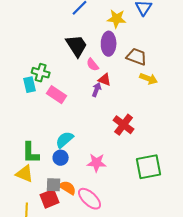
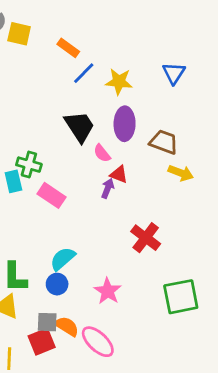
yellow star: (117, 19) -> (119, 82), moved
pink star: (97, 163) -> (108, 291), turned 30

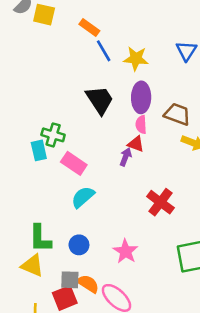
blue line: (84, 73) -> (104, 51), turned -75
pink semicircle: (102, 153) -> (141, 125), moved, turned 36
cyan semicircle: (63, 259) -> (83, 197), moved

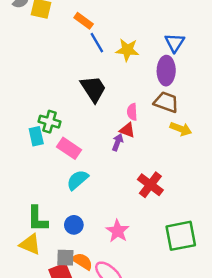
purple ellipse: (141, 97) -> (166, 71), moved

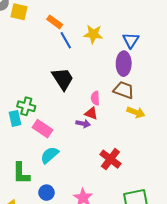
yellow star: (127, 50) -> (93, 34), moved
purple arrow: (118, 142) -> (83, 124), turned 80
green L-shape: (37, 219) -> (21, 173), moved

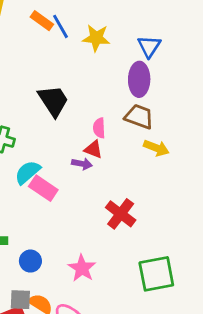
blue line: (66, 40) -> (60, 26), moved
pink rectangle: (42, 129) -> (43, 188), moved
cyan semicircle: (50, 155) -> (28, 172), moved

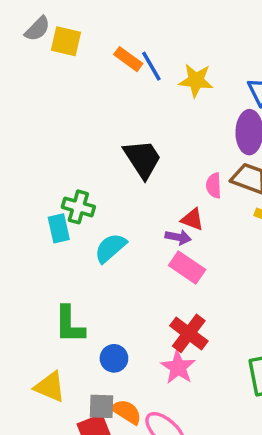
pink semicircle: (99, 128) -> (214, 186), moved
pink rectangle: (43, 188) -> (187, 267), moved
red cross: (121, 214) -> (189, 333), moved

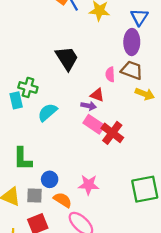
red cross: (189, 333) -> (112, 133), moved
pink star: (178, 367) -> (89, 185), turned -30
gray square: (102, 406) -> (34, 196), moved
orange semicircle: (126, 412) -> (63, 200), moved

